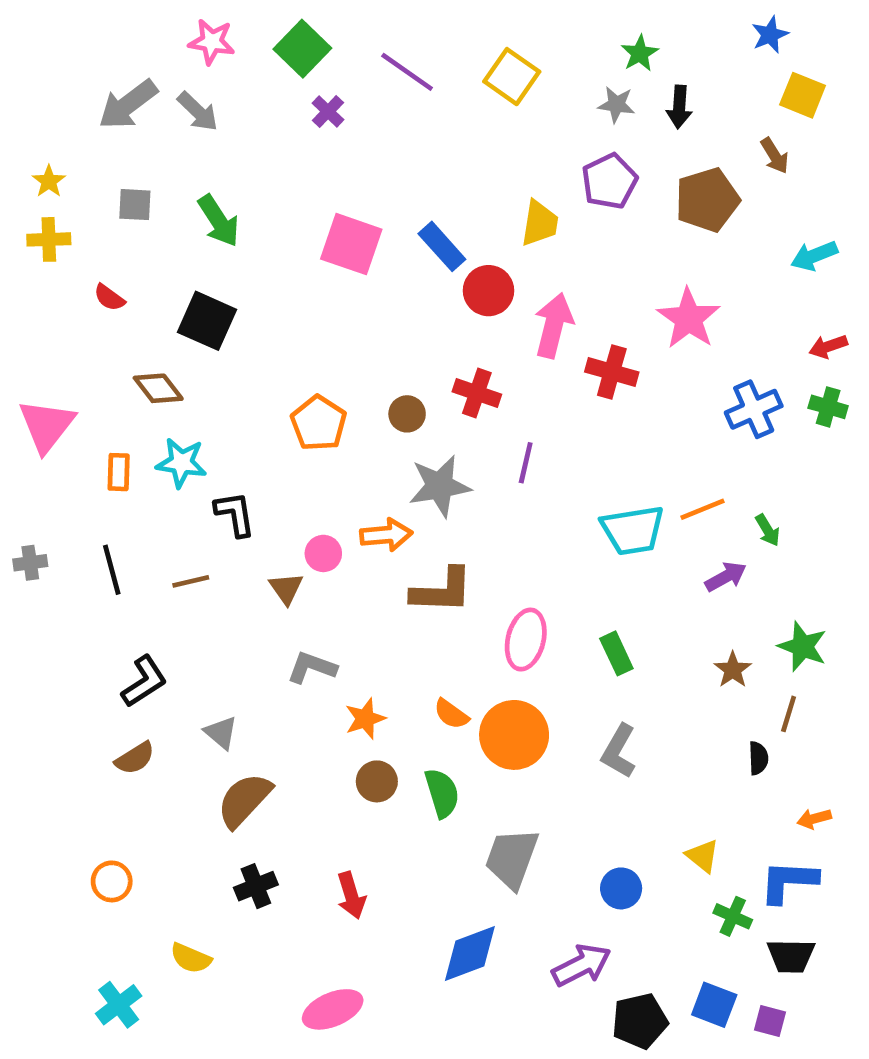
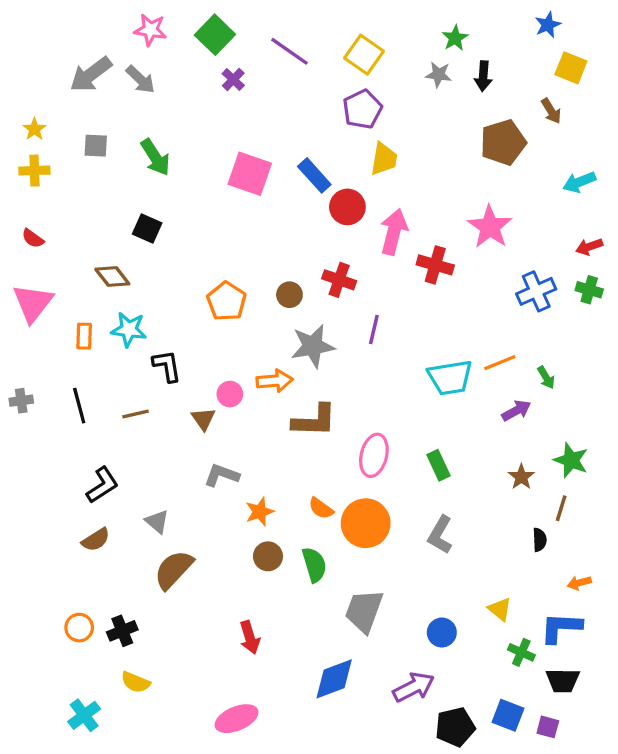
purple pentagon: (609, 181) -> (362, 109), moved
red semicircle: (109, 298) -> (33, 238), moved
black square: (207, 321) -> (147, 228), size x0.7
black cross: (256, 886) -> (122, 631), moved

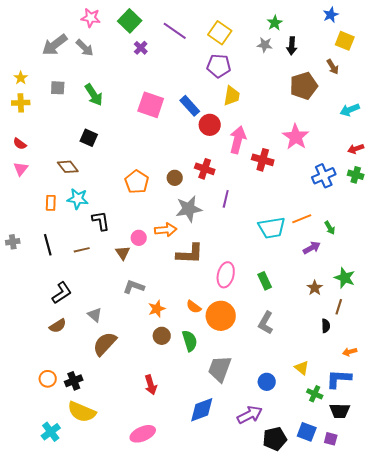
purple pentagon: (362, 109) -> (219, 66), turned 30
pink triangle: (33, 303) -> (21, 169), moved, size x0.6
yellow semicircle: (135, 682) -> (82, 412), size x1.6

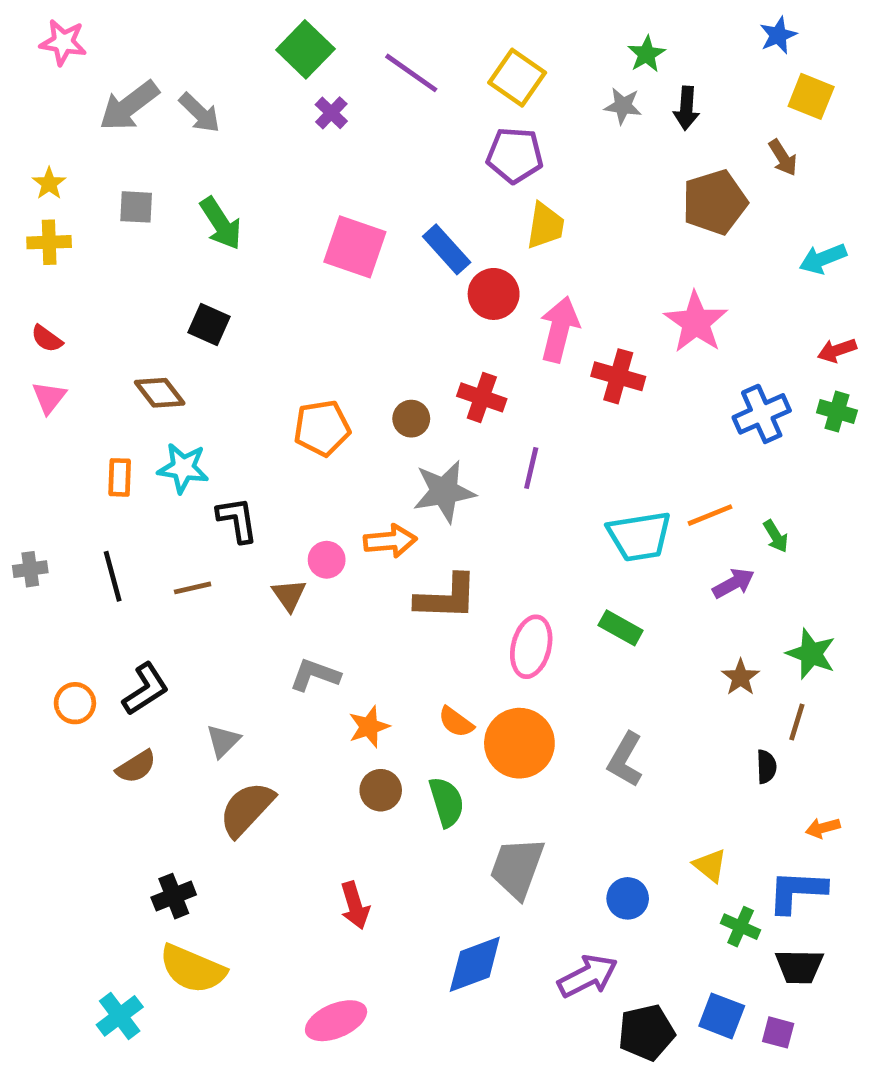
pink star: (91, 18) -> (63, 42), moved
orange pentagon: (137, 182) -> (322, 428), turned 30
green rectangle: (265, 281) -> (621, 628), moved, turned -36
gray triangle: (95, 315) -> (223, 741), turned 35
orange circle: (48, 379) -> (75, 703), moved

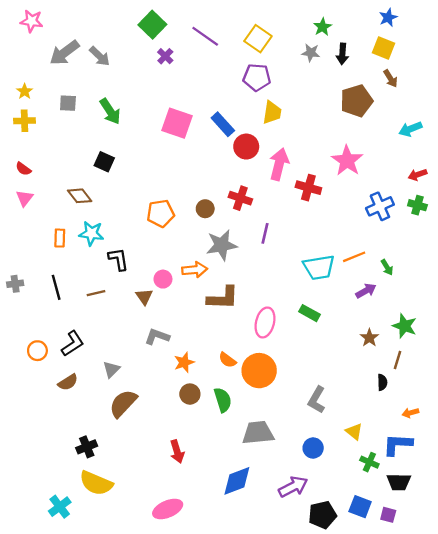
yellow square: (811, 96) -> (383, 48), moved
gray L-shape: (625, 760) -> (317, 400), moved
gray trapezoid: (517, 868) -> (258, 433), turned 64

